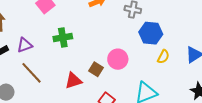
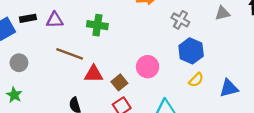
brown square: (96, 69) -> (119, 82), moved
brown line: (31, 73) -> (70, 54), moved, turned -45

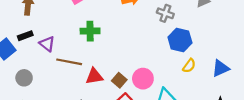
purple triangle: (55, 20) -> (47, 44), moved, turned 49
pink circle: (148, 67) -> (143, 79), moved

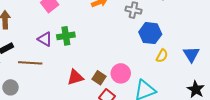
purple triangle: (47, 44) -> (45, 39), moved
brown line: (69, 62) -> (30, 63), moved
blue triangle: (221, 68) -> (191, 54), turned -30

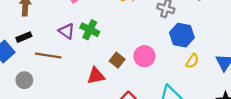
green cross: (66, 36) -> (90, 30), turned 30
pink circle: (121, 73) -> (144, 56), moved
brown square: (99, 78) -> (117, 60), moved

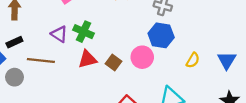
blue hexagon: (182, 35) -> (161, 35), moved
red triangle: (96, 76) -> (87, 59), moved
gray circle: (24, 80) -> (14, 77), moved

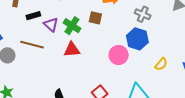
black rectangle: (14, 42) -> (33, 16), moved
brown square: (114, 62) -> (95, 18), moved, turned -32

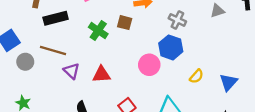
black rectangle: (33, 16) -> (56, 18), size x1.5
purple triangle: (51, 25) -> (72, 71), moved
red triangle: (72, 50) -> (101, 74), moved

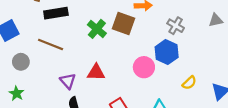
brown square: (125, 23) -> (123, 23), size x1.5
gray circle: (25, 62) -> (21, 62), moved
purple triangle: (72, 71) -> (68, 81), moved

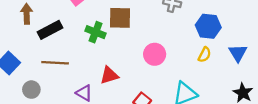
blue hexagon: (167, 52) -> (208, 26), moved

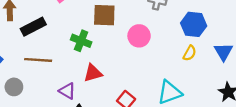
green cross: (96, 32) -> (81, 41), moved
pink circle: (155, 54) -> (139, 36), moved

